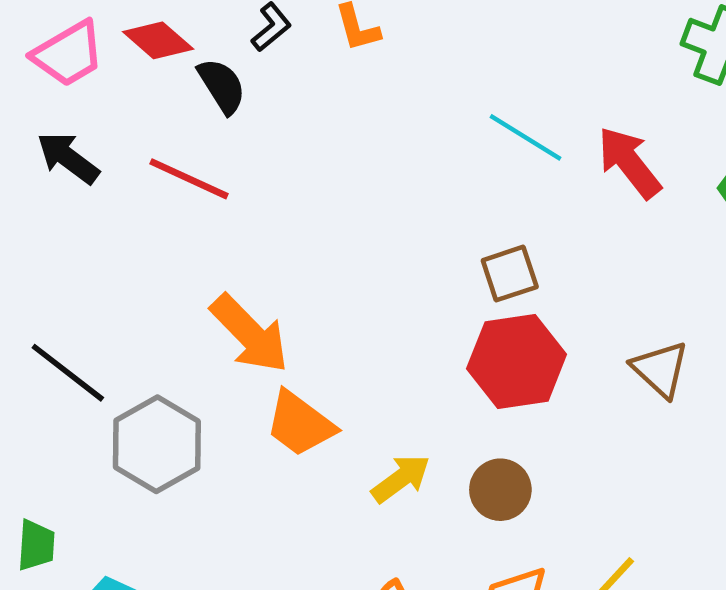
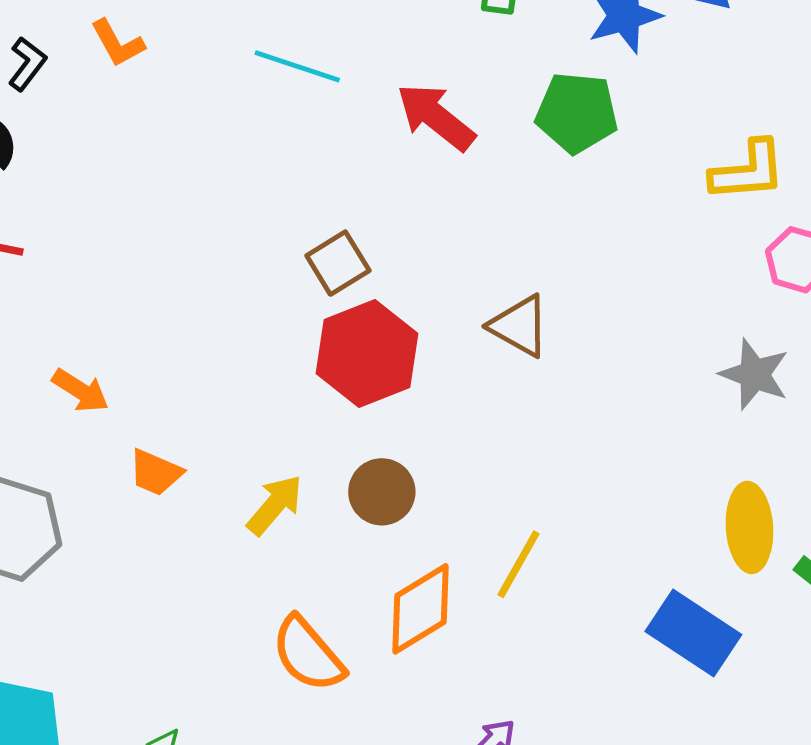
cyan line: (525, 137) -> (297, 66), moved
orange arrow: (250, 334) -> (80, 391), size x0.6
orange trapezoid: (300, 424) -> (155, 472), size x0.7

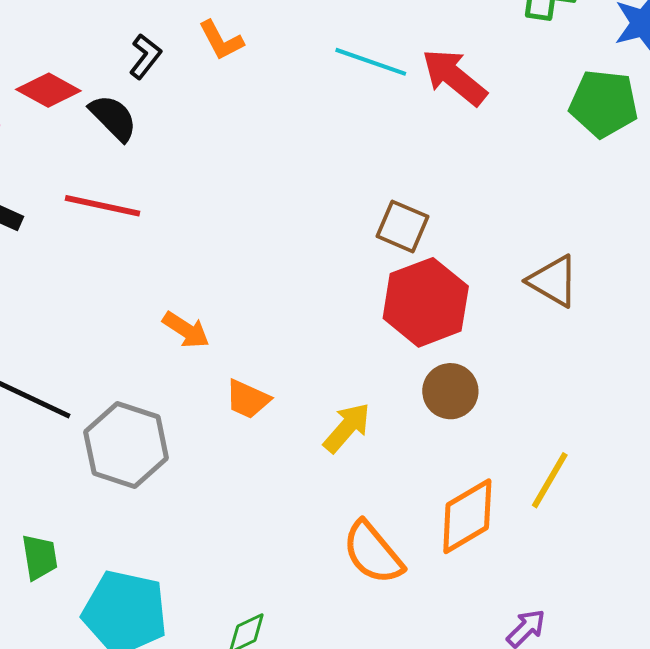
red arrow: (436, 117) -> (454, 77), moved
brown square: (338, 263) -> (403, 226), turned -36
brown circle: (382, 492) -> (450, 391), moved

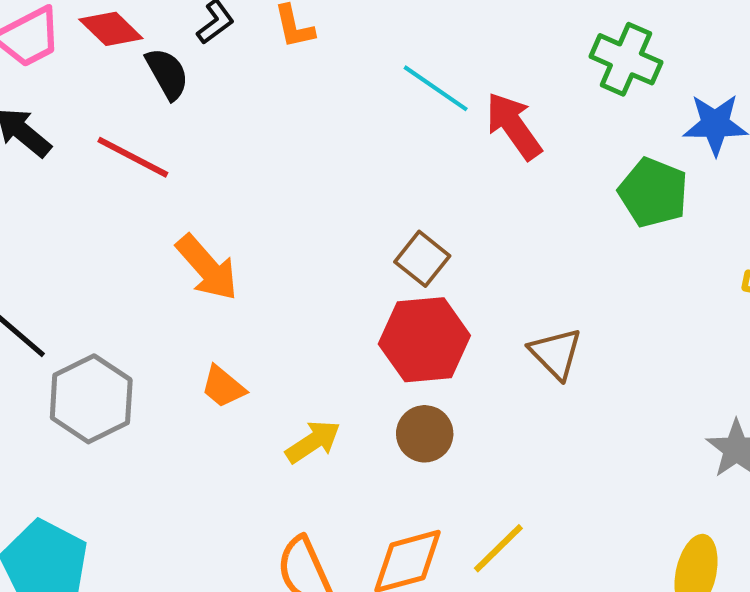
orange arrow: (186, 330) -> (207, 268), moved, size x1.5

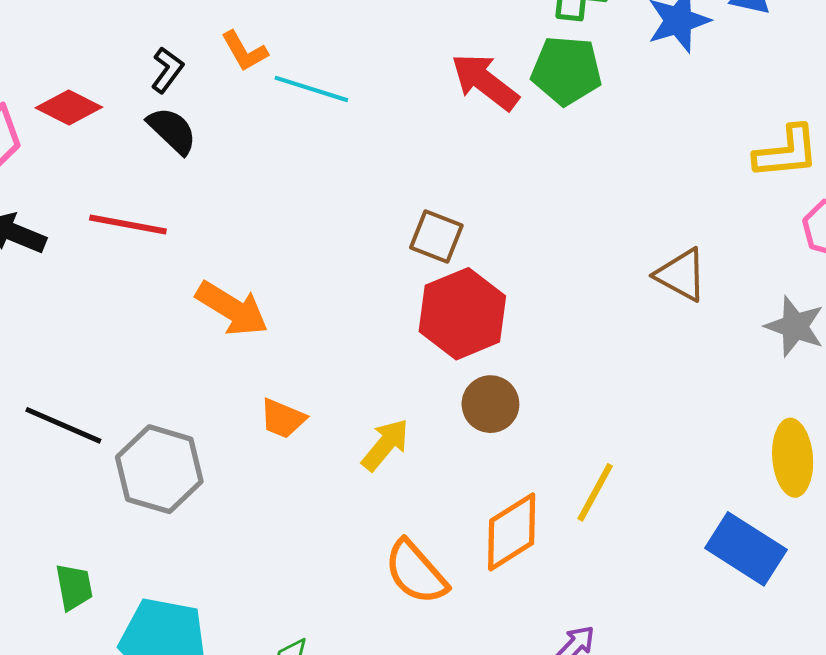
black semicircle: (167, 74) -> (172, 131), moved
cyan line: (436, 88) -> (311, 89), moved
green pentagon: (653, 193) -> (566, 71), moved
brown triangle: (556, 353) -> (681, 275), moved

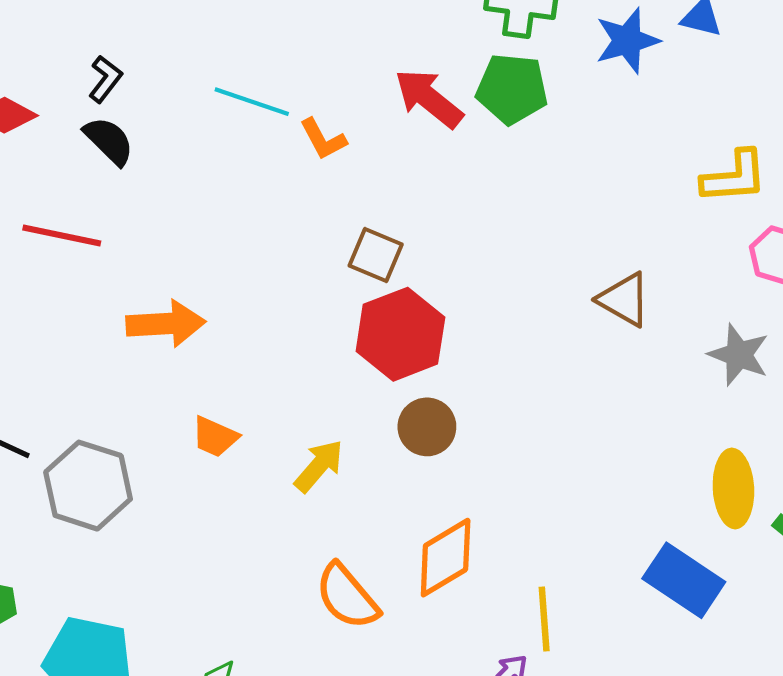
orange L-shape: (244, 51) -> (323, 139), moved
orange arrow: (232, 309) -> (166, 324), turned -36
yellow line: (595, 492) -> (544, 619), moved, turned -34

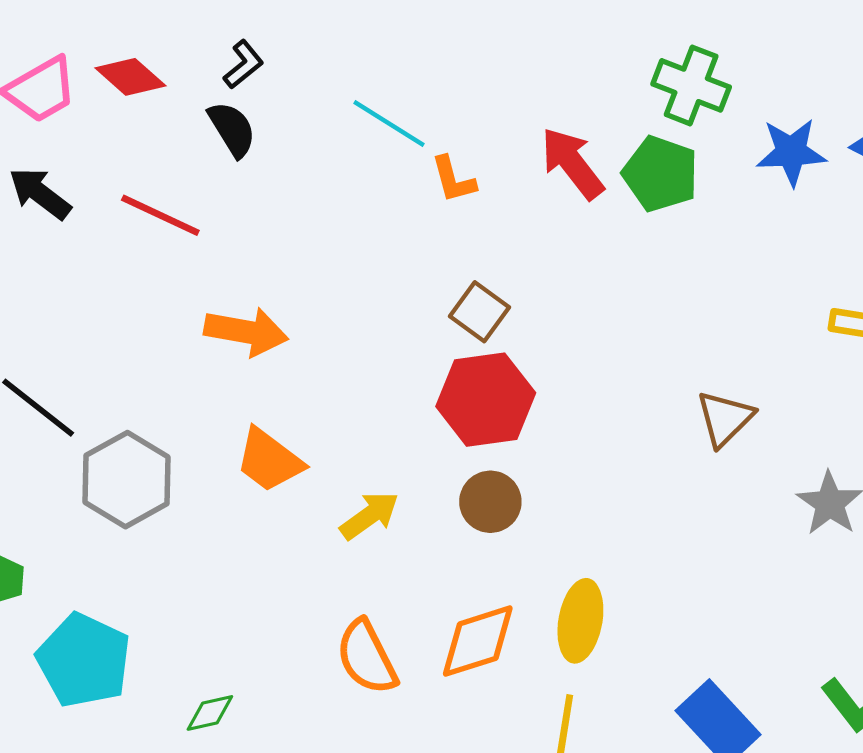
brown triangle: (624, 300) -> (725, 418), turned 32
orange trapezoid: (215, 437) -> (269, 460), size x1.4
yellow ellipse: (733, 488) -> (580, 621), moved

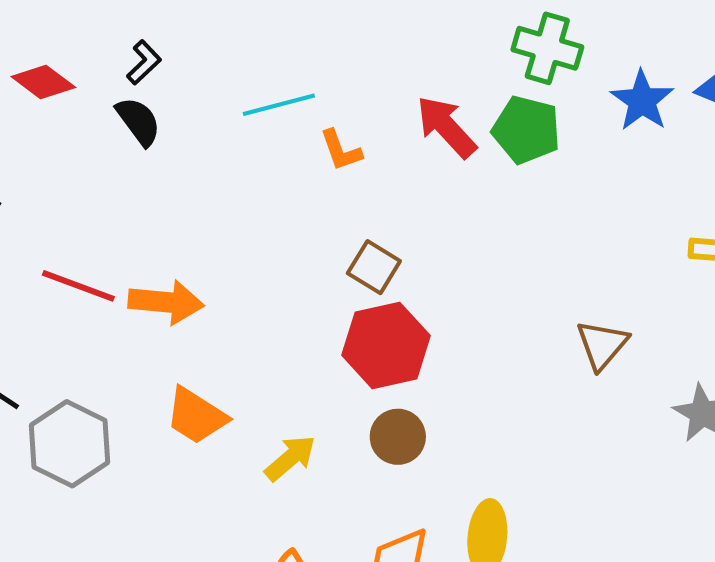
cyan line: (389, 124) -> (279, 105), turned -42
blue star: (791, 152) -> (642, 101), turned -30
red line: (160, 215) -> (78, 286), moved

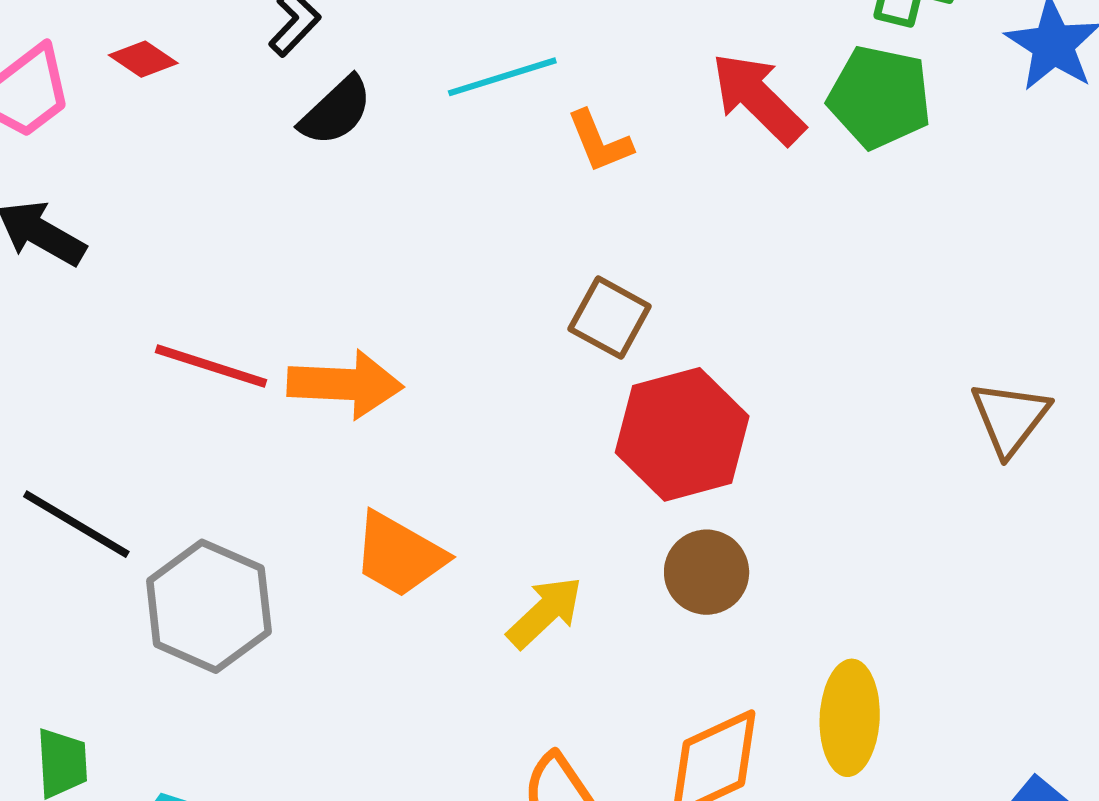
red diamond: (43, 82) -> (143, 59), size x0.7
black semicircle: (138, 121) -> (336, 111), moved, turned 86
brown square: (374, 267) -> (610, 318), moved

